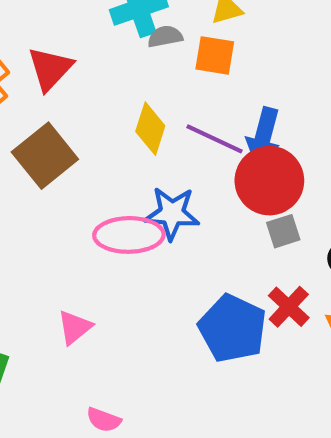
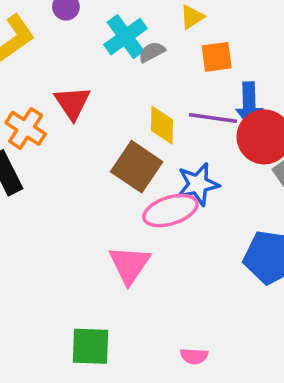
orange square: (215, 55) -> (217, 57), moved
brown square: (45, 156) -> (137, 167), moved
pink triangle: (75, 327) -> (129, 265), moved, size x1.5

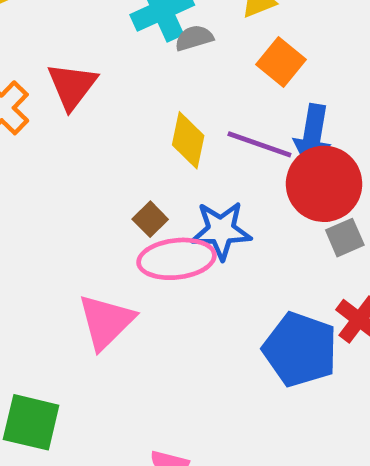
orange square: (217, 57) -> (281, 62), turned 36
brown square: (137, 167) -> (150, 219), moved, size x0.5

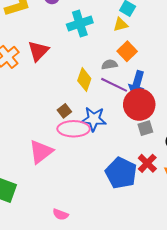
gray semicircle: (194, 38) -> (109, 65), moved

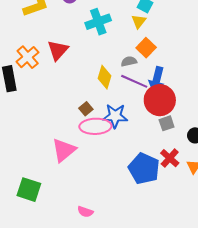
yellow triangle: (121, 25) -> (139, 21), turned -35

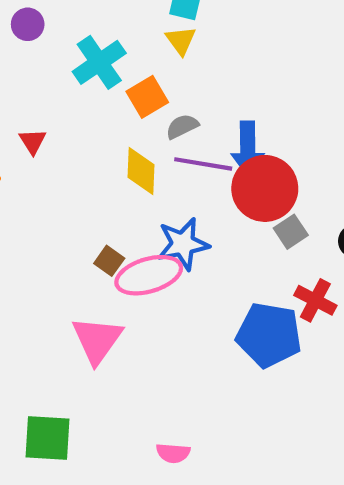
orange square: (146, 48) -> (147, 97), moved, turned 30
red triangle: (58, 50) -> (33, 141), size x0.6
brown square: (86, 109) -> (109, 261), moved

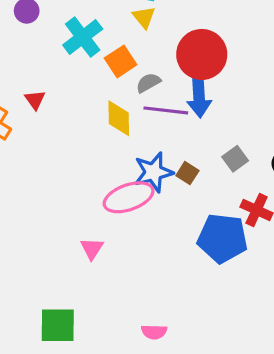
red circle: (265, 188) -> (202, 54), moved
brown square: (109, 261) -> (187, 173), moved
pink triangle: (97, 340) -> (92, 249), size x0.6

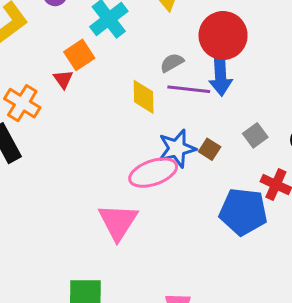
orange square: (121, 61) -> (79, 55), moved
pink triangle: (92, 249) -> (118, 222), size x1.8

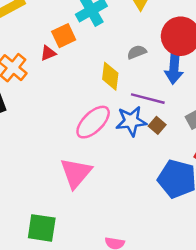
red triangle: (63, 79) -> (48, 53), turned 35
purple line: (189, 89) -> (148, 99), moved
pink ellipse: (153, 173) -> (93, 122), moved, turned -33

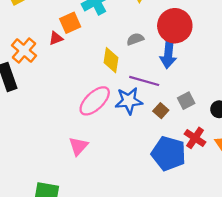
brown square: (157, 125) -> (161, 111), moved
pink triangle: (76, 173) -> (78, 146), size x0.7

